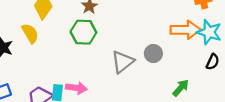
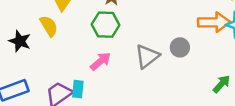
pink arrow: (76, 88) -> (100, 61), moved, turned -48
green arrow: (181, 88) -> (222, 84), moved

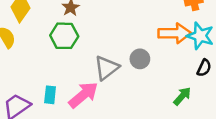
pink arrow: (100, 61) -> (83, 95), moved, size x1.4
cyan rectangle: (78, 89) -> (50, 95), moved

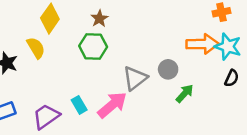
cyan rectangle: (50, 95) -> (79, 105), turned -36
green arrow: (182, 96) -> (185, 93), moved

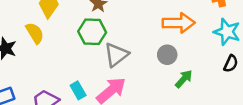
orange arrow: (202, 44) -> (179, 23), moved
gray triangle: (135, 78) -> (116, 55), moved

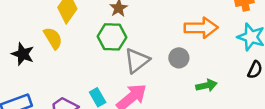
gray circle: (167, 55) -> (179, 58), moved
green arrow: (184, 79) -> (206, 85), turned 36

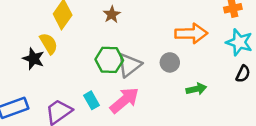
green hexagon: (112, 37) -> (109, 60), moved
black star: (23, 54) -> (33, 59), moved

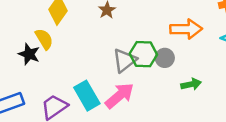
green hexagon: (109, 60) -> (143, 54), moved
cyan rectangle: (92, 100) -> (87, 96), size x1.6

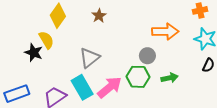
green hexagon: (143, 54) -> (138, 77), moved
gray triangle: (125, 60) -> (89, 58), moved

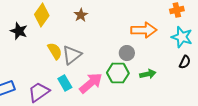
yellow semicircle: (46, 40) -> (55, 51), moved
black star: (34, 53) -> (19, 31), moved
cyan rectangle: (82, 87) -> (65, 83), size x0.7

